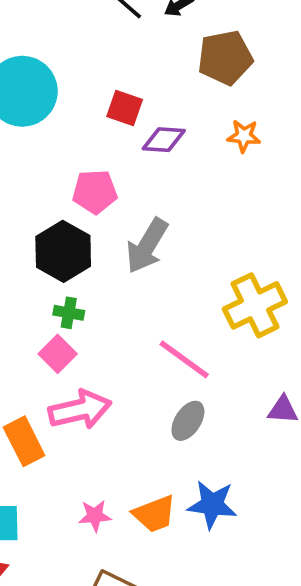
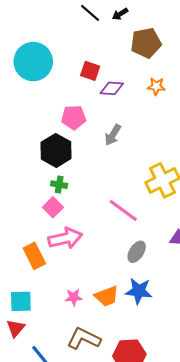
gray arrow: (147, 246) -> (113, 135), moved, size x0.7
gray ellipse: (188, 421) -> (137, 252), moved

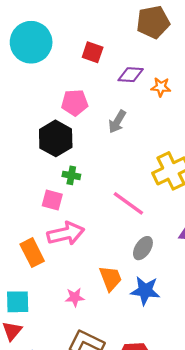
orange star: (156, 86) -> (161, 87), moved
purple diamond: (112, 88) -> (131, 75), moved
green cross: (59, 185) -> (71, 175), moved
pink square: (53, 207) -> (52, 200), turned -30
orange trapezoid: (107, 296) -> (110, 278), moved, turned -90

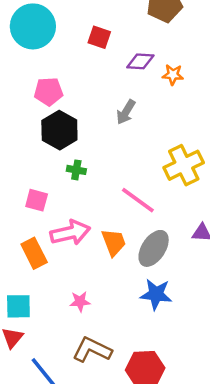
pink pentagon: (75, 103) -> (49, 92), moved
pink square: (52, 200) -> (37, 200), moved
gray ellipse: (143, 248) -> (154, 248), size x1.4
orange trapezoid: (110, 278) -> (114, 242), moved

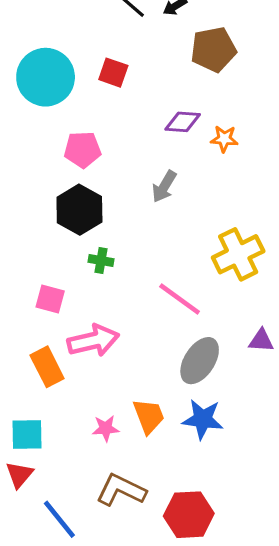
red square: (99, 37) -> (113, 73), moved
pink pentagon: (49, 92) -> (82, 150), moved
orange trapezoid: (114, 242) -> (149, 416), moved

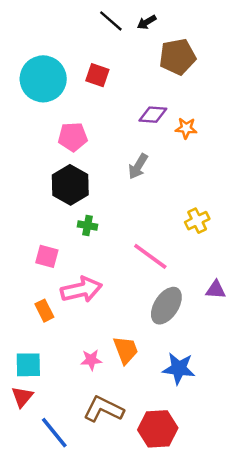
yellow cross: (238, 254) -> (197, 221), size x0.6
orange rectangle: (47, 367) -> (44, 311), size x0.7
blue star: (203, 419) -> (179, 368), moved

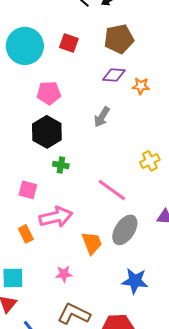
brown pentagon: (177, 57) -> (119, 39), moved
orange trapezoid: (126, 350) -> (92, 243), moved

